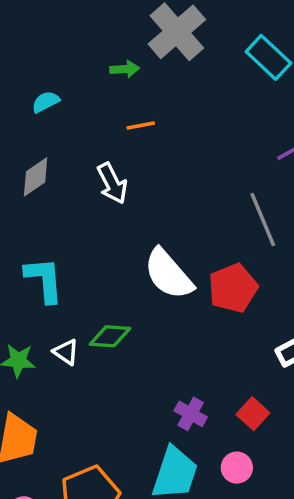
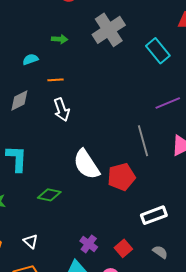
green arrow: (125, 69) -> (60, 39), moved
orange line: (141, 125) -> (56, 80), moved
white triangle: (66, 352) -> (31, 241), moved

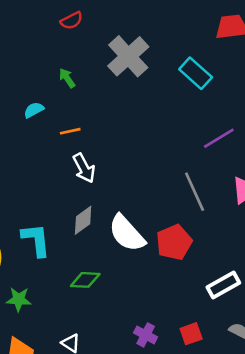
green arrow: (60, 39) -> (67, 78), turned -119
gray diamond: (19, 100) -> (83, 220), moved
red square: (123, 248) -> (191, 334), turned 30

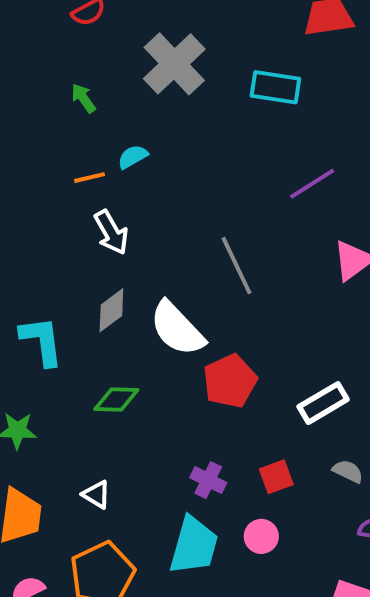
cyan rectangle: (196, 73) -> (275, 87), turned -32
cyan semicircle: (34, 110) -> (133, 157), moved
gray line: (195, 192) -> (237, 266), moved
red pentagon: (174, 242) -> (230, 381), moved

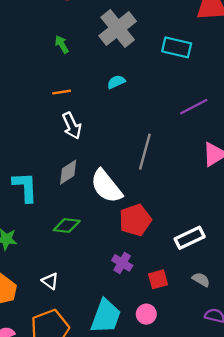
cyan semicircle: (133, 157) -> (116, 82), moved
gray line: (237, 266) -> (145, 152), turned 36
purple cross: (208, 480) -> (122, 263), moved

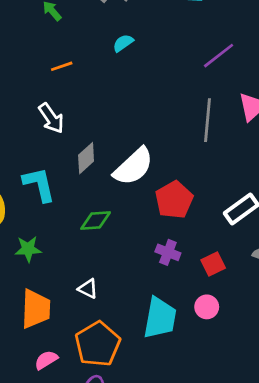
white arrow: (72, 126) -> (51, 118), moved
gray line: (145, 152) -> (208, 120), moved
white semicircle: (106, 186) -> (133, 167), turned -84

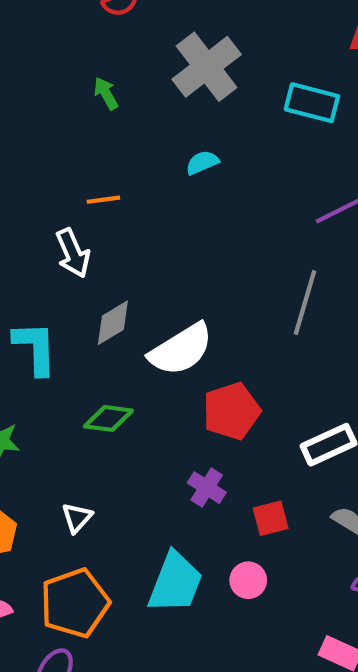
orange line: (62, 66) -> (103, 200), moved
white triangle: (88, 289) -> (77, 518), turned 35

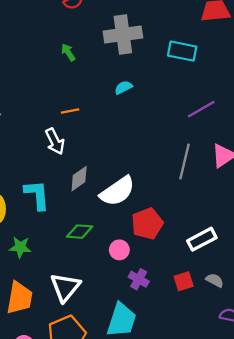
gray cross: (207, 67) -> (123, 34), turned 33
purple cross: (207, 488) -> (139, 279), moved
white triangle: (77, 518) -> (65, 287), size x1.8
red square: (271, 518) -> (184, 281), moved
pink circle: (248, 580) -> (119, 250), moved

